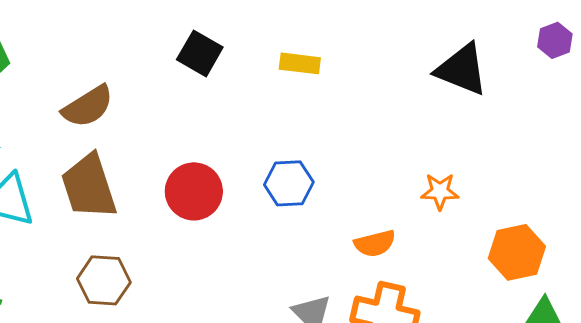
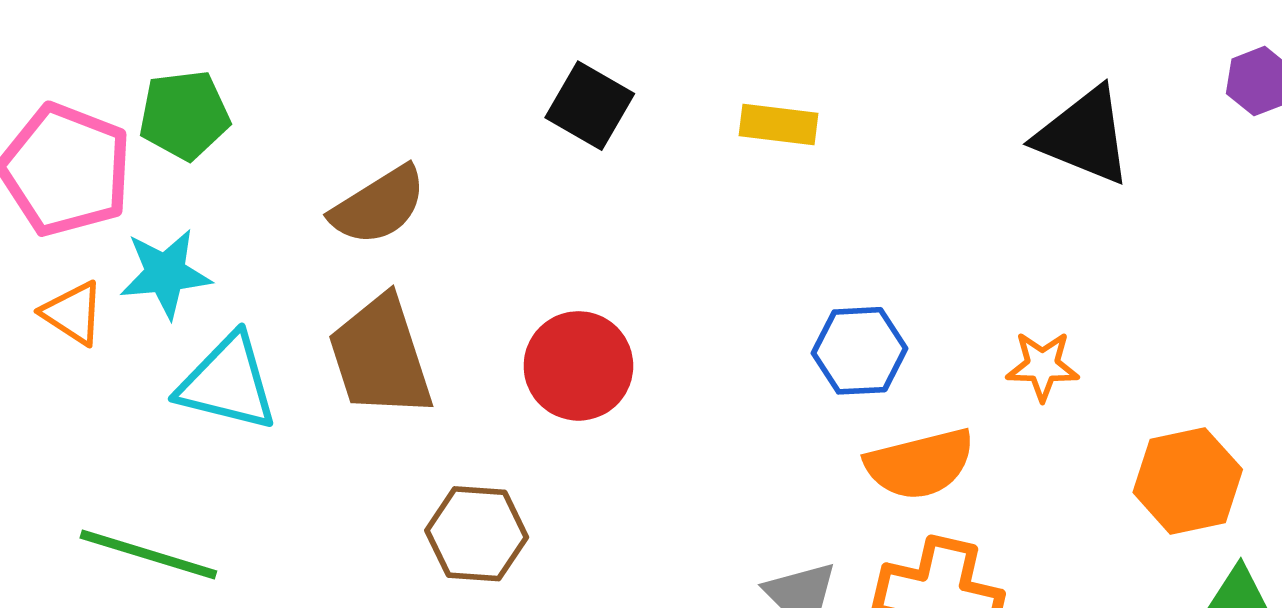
blue hexagon: (289, 183) -> (860, 351), moved
orange semicircle: (375, 243) -> (920, 464), size x1.4
brown hexagon: (104, 280) -> (477, 534), moved

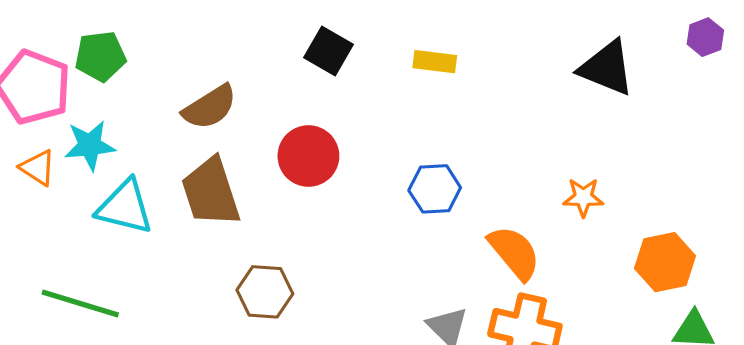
blue hexagon: (860, 351) -> (435, 189), moved
red circle: (578, 366) -> (308, 156), moved
orange semicircle: (920, 464) -> (514, 253), turned -116

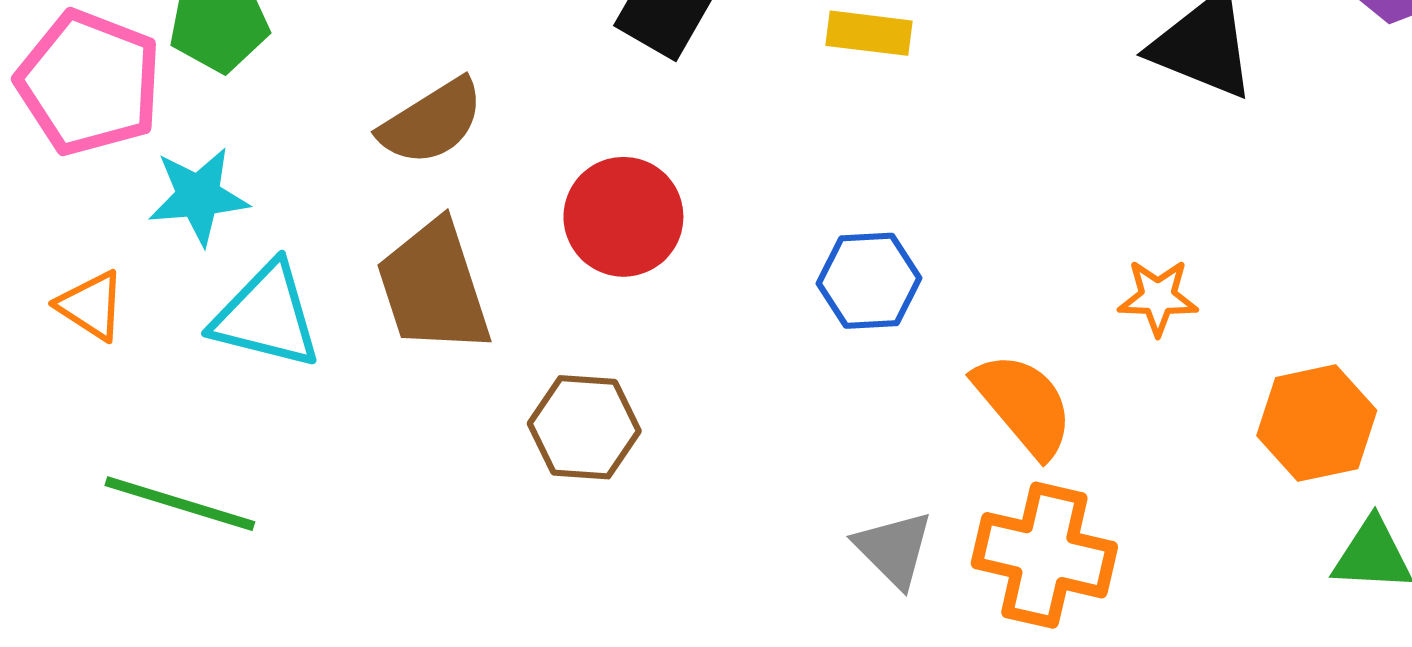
orange triangle: (38, 168) -> (91, 306), moved
brown hexagon: (265, 292) -> (584, 427), moved

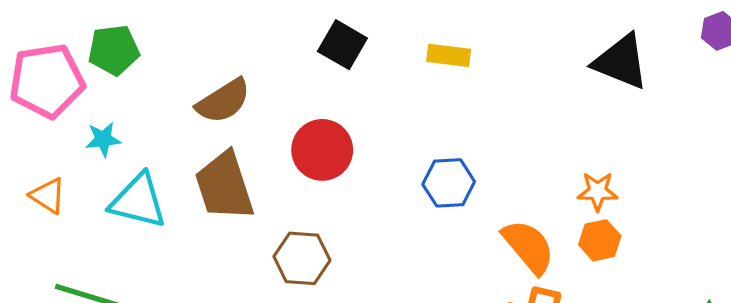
pink pentagon: (89, 83) -> (47, 81), turned -30
cyan star: (198, 196) -> (103, 139), size x0.7
orange hexagon: (1317, 423) -> (600, 240), moved, size x0.7

